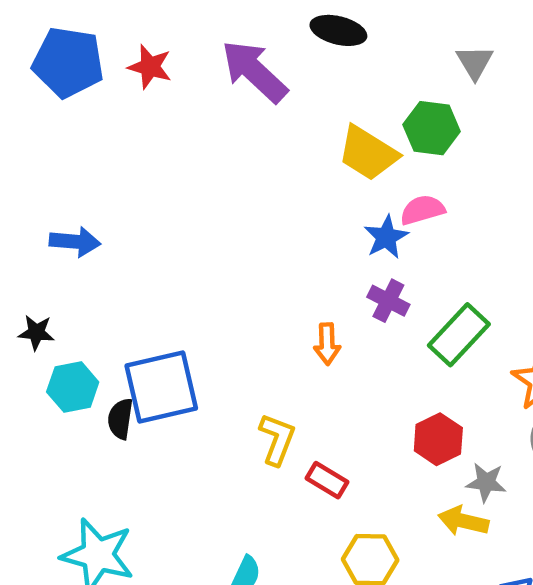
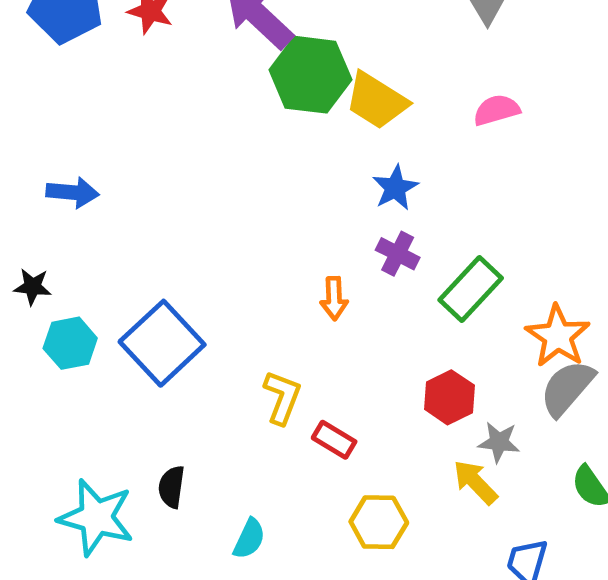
green hexagon: (432, 128) -> (310, 75), moved, size x1.4
pink semicircle: (422, 210) -> (497, 110), moved
blue square: (161, 387) -> (162, 343), turned -30
black semicircle: (120, 419) -> (172, 487), moved
yellow arrow: (463, 521) -> (475, 482), turned 33

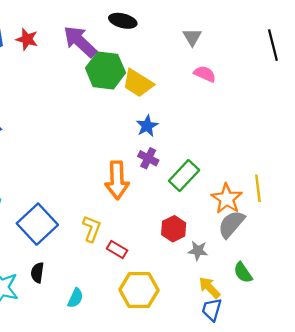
pink semicircle: (497, 110) -> (205, 74), moved, turned 40
orange arrow: (334, 298) -> (117, 180), size x1.8
blue square: (162, 343) -> (37, 224), moved
yellow arrow: (475, 482) -> (209, 288), moved
yellow hexagon: (379, 522) -> (139, 290), size x1.4

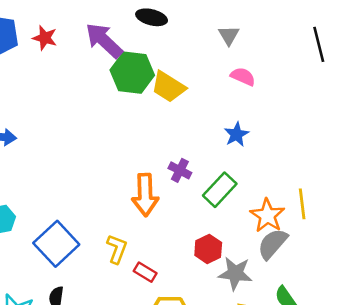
blue star: (147, 126) -> (236, 134), moved
gray star: (198, 251) -> (235, 273), size x1.5

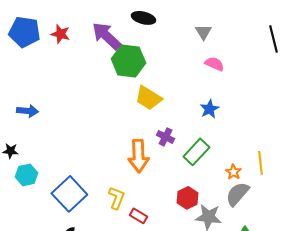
yellow trapezoid: (168, 87) -> (148, 98), moved
orange star: (267, 215) -> (233, 172), size x0.6

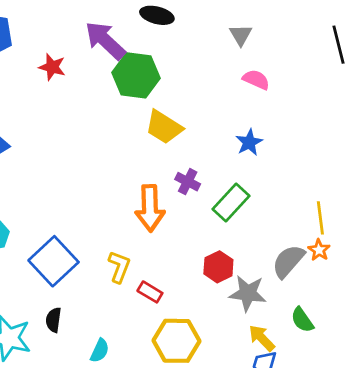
red star: (60, 34) -> (52, 67), moved
orange star: (233, 172) -> (319, 250), moved

